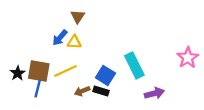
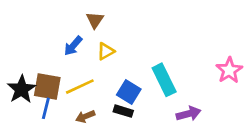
yellow triangle: (74, 42) -> (106, 51), moved, turned -32
black star: (18, 73) -> (21, 89), size x1.5
brown arrow: (82, 91) -> (85, 116), moved

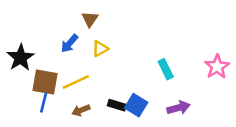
cyan rectangle: (164, 80) -> (166, 69), moved, size x0.7
black star: (21, 89) -> (21, 58), moved
blue square: (129, 92) -> (136, 105), moved

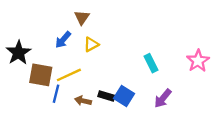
blue line: (44, 103) -> (56, 94), moved
purple arrow: (179, 108) -> (163, 98), turned 144
brown arrow: (81, 110) -> (83, 101), moved, turned 35

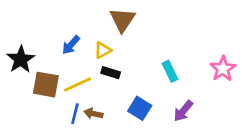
brown triangle: (82, 17) -> (122, 20), moved, size x1.5
blue line: (56, 94) -> (75, 114), moved
black rectangle: (106, 96) -> (111, 73), moved

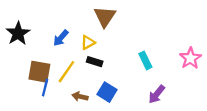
black star: (21, 59) -> (18, 33), moved
yellow line: (78, 85) -> (66, 72), turned -30
blue square: (140, 108) -> (107, 92), moved
blue line: (75, 114) -> (45, 88), moved

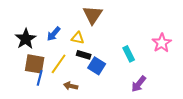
black star: (18, 33) -> (26, 39), moved
yellow triangle: (88, 42) -> (78, 38), turned 40
pink star: (190, 58) -> (162, 43), moved
blue square: (107, 92) -> (97, 66), moved

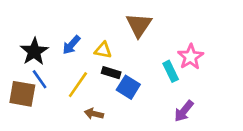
brown triangle: (93, 15) -> (139, 25), moved
pink star: (162, 43) -> (191, 57), moved
brown square: (35, 64) -> (22, 94), moved
blue line: (40, 78) -> (40, 79), moved, turned -49

